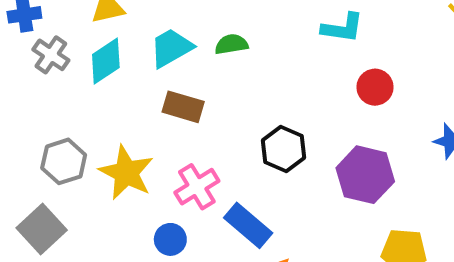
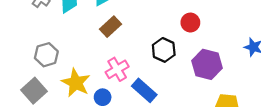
red circle: (375, 87) -> (190, 23), moved
brown rectangle: (183, 107) -> (111, 27), turned -60
yellow star: (126, 173) -> (76, 83), moved

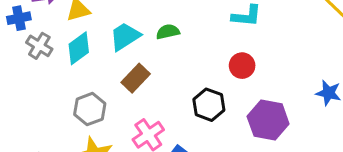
gray hexagon: (46, 55) -> (90, 109), moved

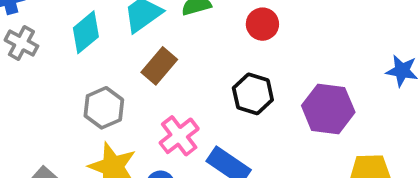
gray cross: (39, 46) -> (21, 43), moved
red circle: (242, 66) -> (262, 24), moved

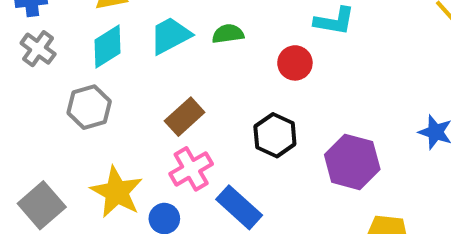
brown rectangle: (159, 66) -> (185, 117), moved
gray hexagon: (104, 108) -> (89, 107), moved

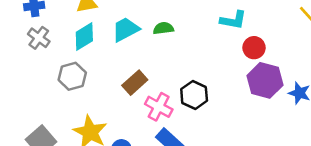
red circle: (295, 63) -> (254, 48), moved
purple hexagon: (352, 162) -> (265, 80), moved
pink cross: (191, 169) -> (159, 107), moved, turned -32

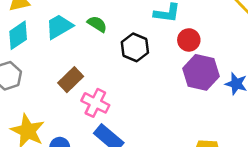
green semicircle: (163, 28) -> (97, 24), turned 42
black hexagon: (194, 95) -> (135, 47), moved

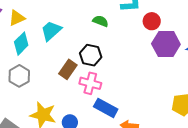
green semicircle: (97, 24) -> (100, 21), moved
black hexagon: (135, 47) -> (91, 55), moved

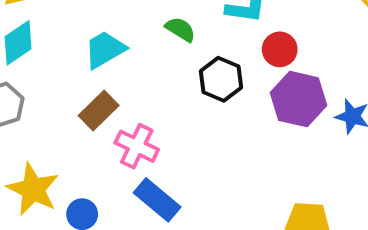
cyan trapezoid: (51, 31) -> (105, 50), moved
black hexagon: (91, 55) -> (221, 79), moved

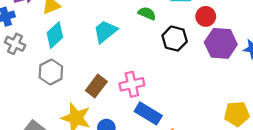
brown rectangle: (99, 110) -> (96, 86), moved
pink cross: (137, 146) -> (132, 84), turned -30

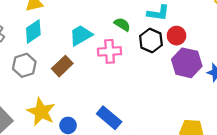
black hexagon: (175, 39) -> (151, 41), moved
pink cross: (132, 84) -> (110, 51), moved
brown rectangle: (96, 86) -> (62, 66), moved

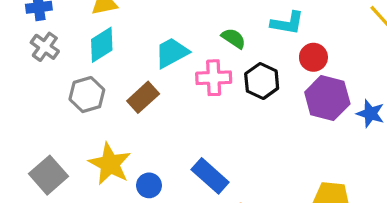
black hexagon: (151, 41) -> (262, 81), moved

